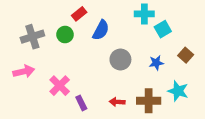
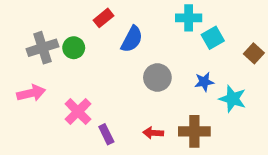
green circle: (65, 35) -> (74, 48), moved
brown square: (186, 55) -> (254, 53), moved
cyan star: (178, 91) -> (233, 99), moved

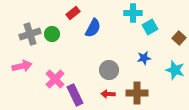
gray circle: (157, 78) -> (109, 70), moved
cyan star: (233, 99) -> (175, 70), moved
purple rectangle: (106, 134) -> (75, 95), size x1.5

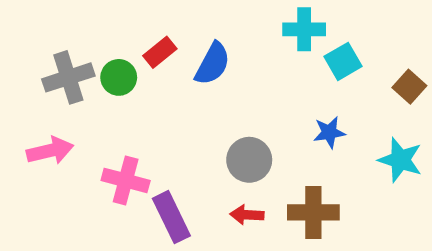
red rectangle: (73, 13) -> (160, 52), moved
pink cross: (55, 79) -> (126, 180), turned -30

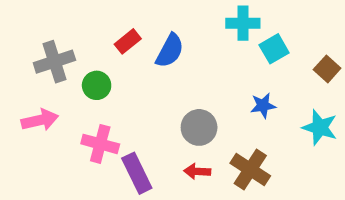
green circle: (119, 77) -> (97, 85), moved
brown cross: (313, 212) -> (250, 170), turned 33

